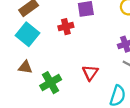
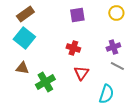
red cross: (66, 27) -> (73, 48), moved, turned 32

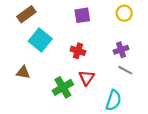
cyan square: (24, 38) -> (40, 40), moved
green cross: (45, 82) -> (63, 87), moved

